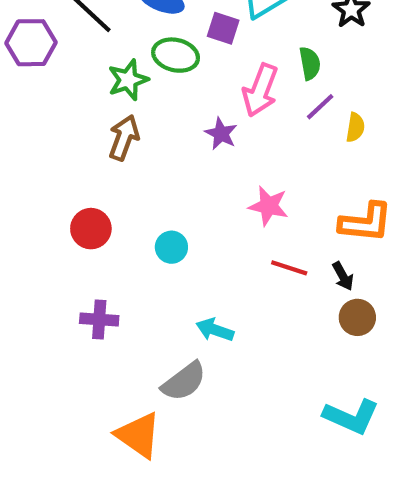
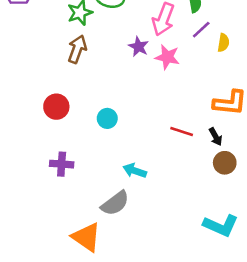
pink star: (269, 206) -> (167, 57), moved

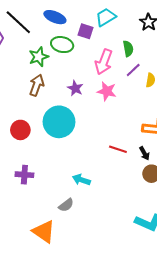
purple star: (139, 47) -> (75, 88), moved
cyan circle: (107, 118) -> (59, 122), moved, size x2.0
gray semicircle: (115, 203) -> (66, 205), size x0.7

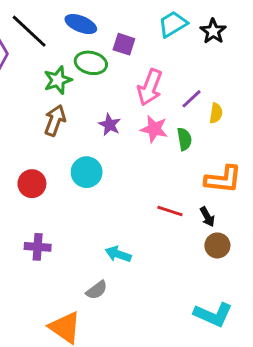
cyan trapezoid: (106, 17) -> (173, 24), moved
green semicircle: (128, 49) -> (184, 139), moved
cyan circle: (59, 122) -> (87, 172), size x0.7

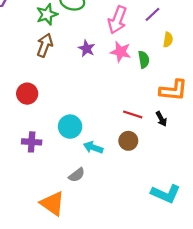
purple line: (192, 99) -> (153, 14), moved
cyan circle: (87, 172) -> (70, 127), moved
brown circle: (217, 245) -> (128, 141), moved

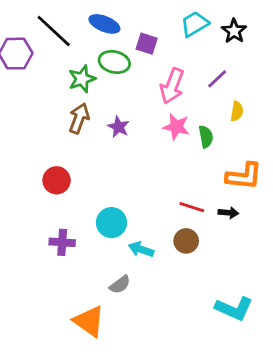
purple star: (87, 48) -> (119, 127), moved
black arrow: (161, 119) -> (228, 213), turned -56

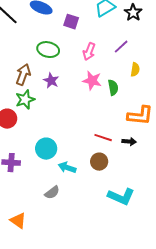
green ellipse: (114, 62) -> (48, 50), moved
green star: (82, 79) -> (25, 100), moved
pink arrow: (172, 86) -> (89, 52), size x0.7
cyan L-shape: (234, 309) -> (121, 197), moved
orange triangle: (89, 321) -> (18, 221), moved, size x0.7

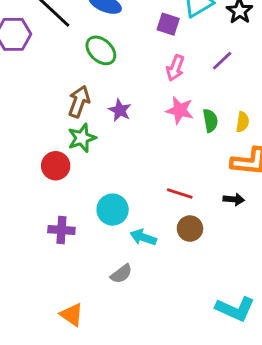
purple square: (71, 22) -> (168, 24), moved
green ellipse: (48, 50) -> (101, 50), moved, turned 30
yellow semicircle: (135, 70) -> (243, 122), moved
red line: (103, 138) -> (180, 193), moved
cyan L-shape: (121, 197) -> (235, 309), moved

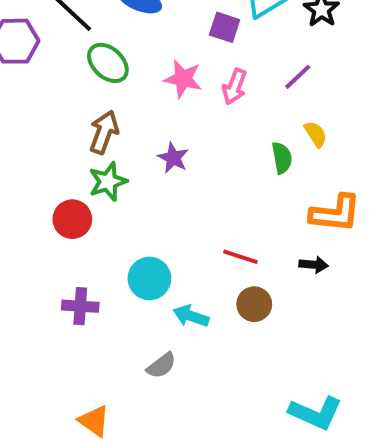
green ellipse: (101, 50) -> (108, 63), moved
purple star: (120, 110) -> (173, 158), moved
pink star: (180, 110) -> (183, 79), moved
yellow semicircle: (243, 122) -> (316, 134), moved, turned -42

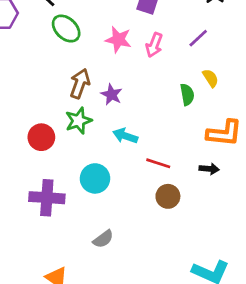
brown arrow: (104, 132) -> (80, 84), moved
green star: (108, 182) -> (78, 121), moved
purple cross: (80, 306) -> (47, 198), size x1.4
cyan arrow: (191, 316) -> (125, 136), moved

